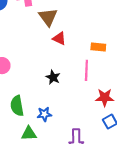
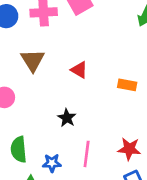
brown triangle: (48, 17) -> (33, 60), moved
pink line: (86, 70) -> (87, 154), moved

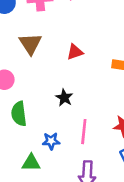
red triangle: (79, 70) -> (75, 52), turned -48
green semicircle: (19, 149) -> (19, 114), moved

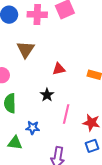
red triangle: (75, 52) -> (59, 69), moved
pink line: (84, 132) -> (66, 114), moved

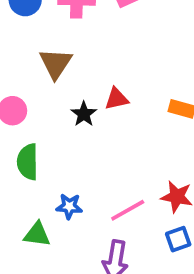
black star: (47, 95) -> (84, 114), moved
pink line: (66, 114) -> (128, 210), moved, turned 48

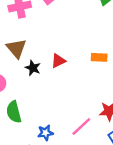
black star: (84, 114) -> (33, 68), moved

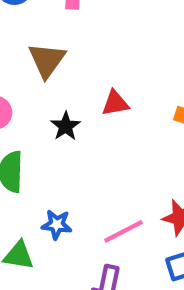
black star: (33, 68) -> (66, 126), moved

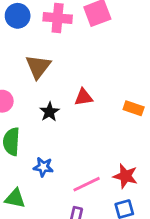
blue star: (57, 225) -> (43, 167), moved

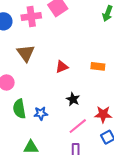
black star: (49, 112) -> (73, 99), moved
blue star: (43, 167) -> (41, 113), moved

